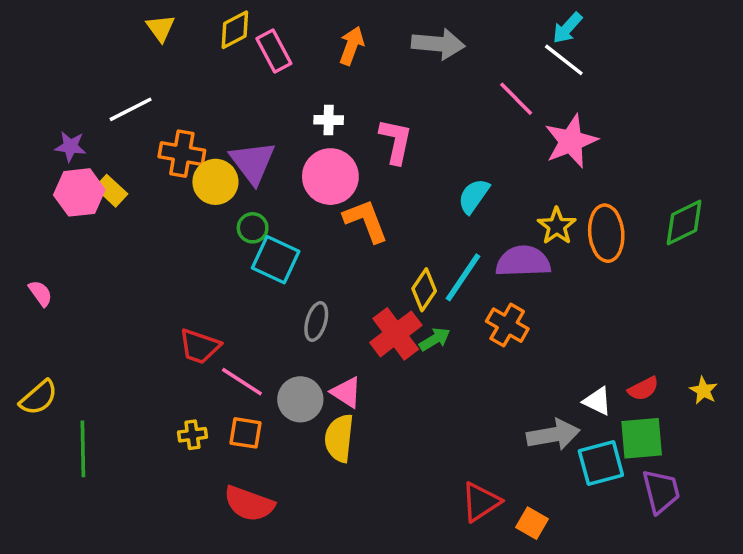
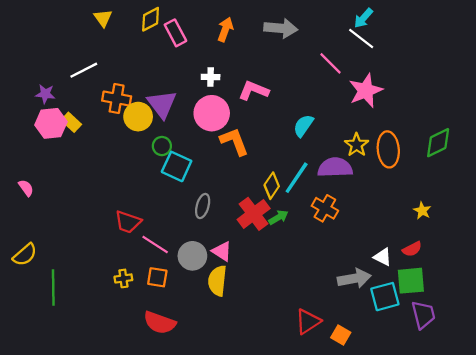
pink L-shape: (396, 141) -> (254, 91), turned -80
yellow star: (703, 391) -> (422, 211), moved

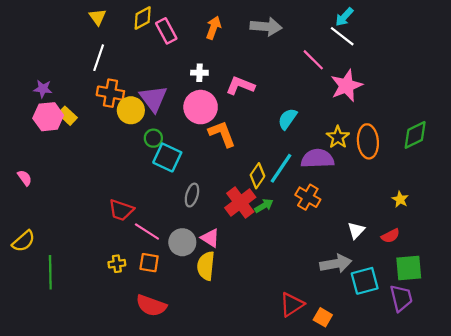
white line: (84, 70) -> (99, 58), moved, turned -44
white triangle: (383, 257) -> (356, 230), moved, turned 48
green square: (411, 281) -> (409, 268), moved

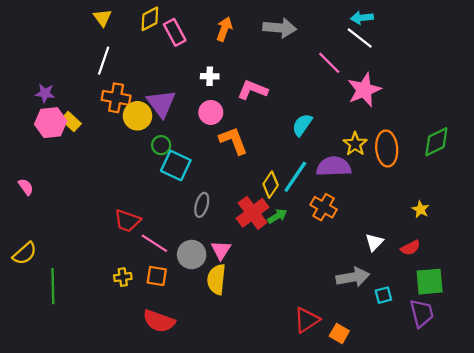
cyan arrow: (344, 17) -> (362, 18), turned 42
pink circle: (201, 107) -> (211, 112), size x0.7
pink triangle: (210, 238) -> (221, 250), turned 30
cyan square: (365, 281) -> (383, 295), size x0.6

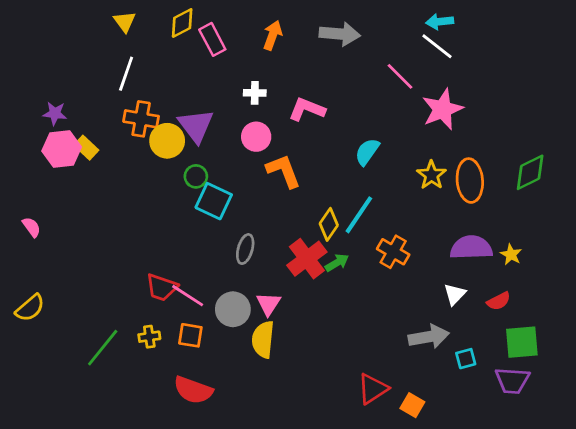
purple semicircle: (334, 167) -> (471, 248), moved
red trapezoid: (127, 221) -> (162, 287), moved
green line: (53, 286) -> (103, 348), moved, turned 40
purple trapezoid: (422, 313) -> (512, 381), turned 108

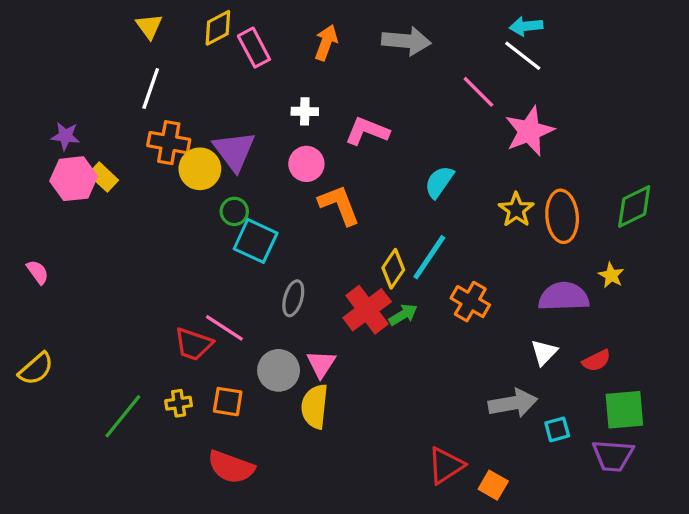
yellow star: (511, 254) -> (611, 275), moved
pink line: (188, 296) -> (224, 328), moved

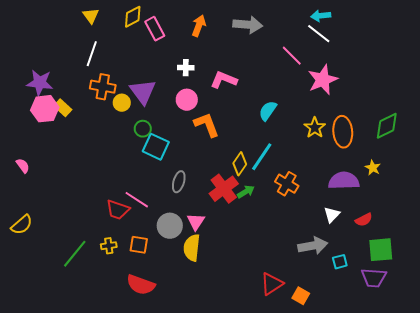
purple star: (65, 136) -> (40, 83), size x1.5
yellow circle: (200, 169) -> (122, 103), size x0.7

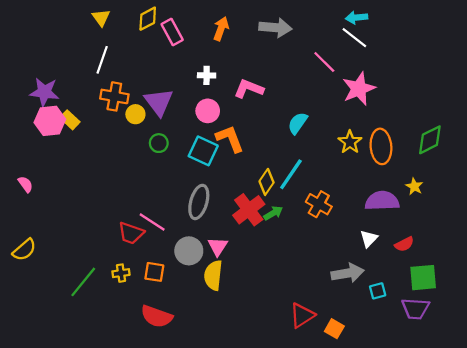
cyan square: (156, 147) -> (203, 151), moved
gray ellipse: (179, 182) -> (199, 202), size x1.4

